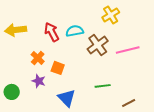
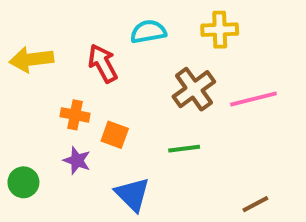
yellow cross: (111, 15) -> (220, 30), turned 30
cyan semicircle: (75, 31) -> (148, 32), moved
orange cross: (38, 58) -> (75, 115), turned -32
green line: (103, 86) -> (184, 149), moved

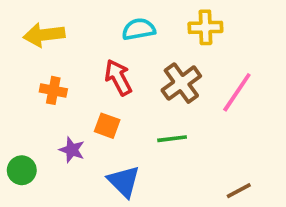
yellow arrow: (31, 59) -> (44, 35), moved
red arrow: (103, 63) -> (118, 77), moved
pink line: (253, 99) -> (237, 92), turned -42
orange cross: (75, 115) -> (53, 90), moved

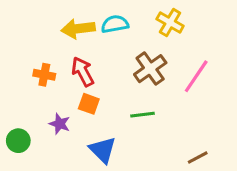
yellow cross: (205, 27) -> (170, 23), turned 32
yellow arrow: (44, 35) -> (78, 29), moved
red arrow: (118, 77) -> (83, 72), moved

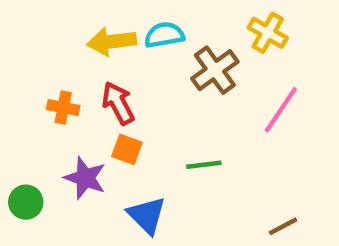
yellow cross: (170, 23) -> (268, 33), moved
brown cross: (150, 69) -> (215, 70), moved
purple star: (60, 124) -> (85, 178), size x1.4

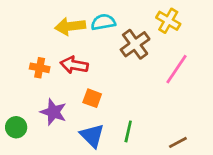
red arrow: (118, 103) -> (74, 65), turned -52
orange square: (127, 149) -> (92, 98), moved
green line: (204, 165) -> (128, 131), moved, turned -70

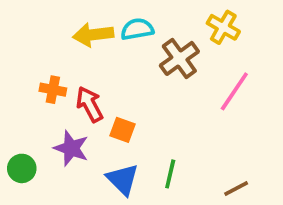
red arrow: (74, 65) -> (90, 104), moved, turned 52

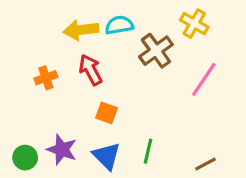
orange cross: (53, 90) -> (46, 78), turned -30
red arrow: (90, 104) -> (91, 70), moved
purple star: (71, 148) -> (62, 150), moved
green circle: (22, 168) -> (25, 158), moved

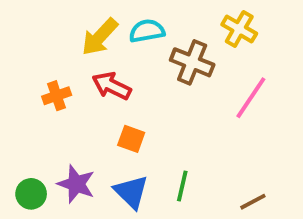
yellow arrow: (81, 30) -> (100, 37), turned -40
brown cross: (156, 51) -> (192, 62), turned -32
red arrow: (91, 70) -> (112, 86), turned -36

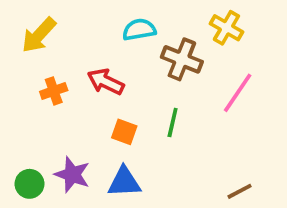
yellow arrow: (100, 37) -> (39, 35), moved
green line: (182, 186) -> (173, 123), moved
blue triangle: (131, 192) -> (124, 182), turned -48

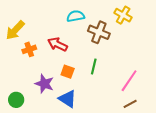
yellow arrow: (39, 35) -> (15, 30), moved
pink line: (238, 93) -> (129, 81), moved
purple star: (72, 175) -> (44, 84), moved
blue triangle: (124, 182) -> (68, 99), turned 36

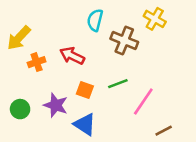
cyan semicircle: (76, 16) -> (95, 20), turned -66
green line: (94, 67) -> (118, 84), turned 56
pink line: (129, 81) -> (143, 101), moved
green circle: (16, 100) -> (20, 109), moved

